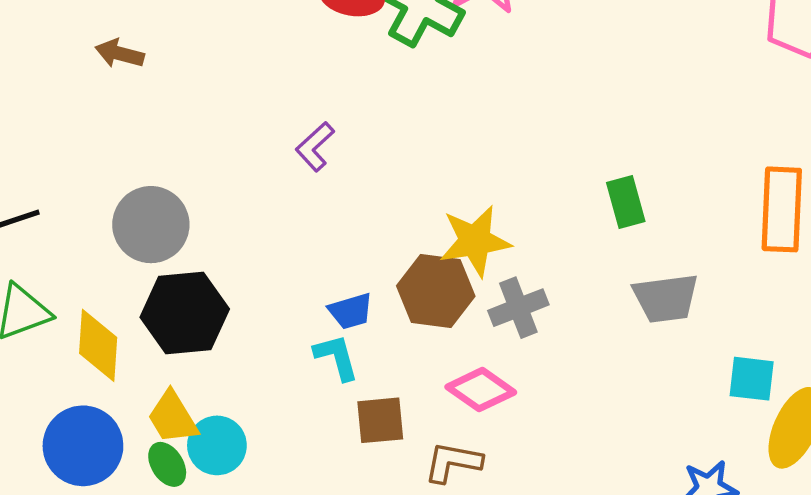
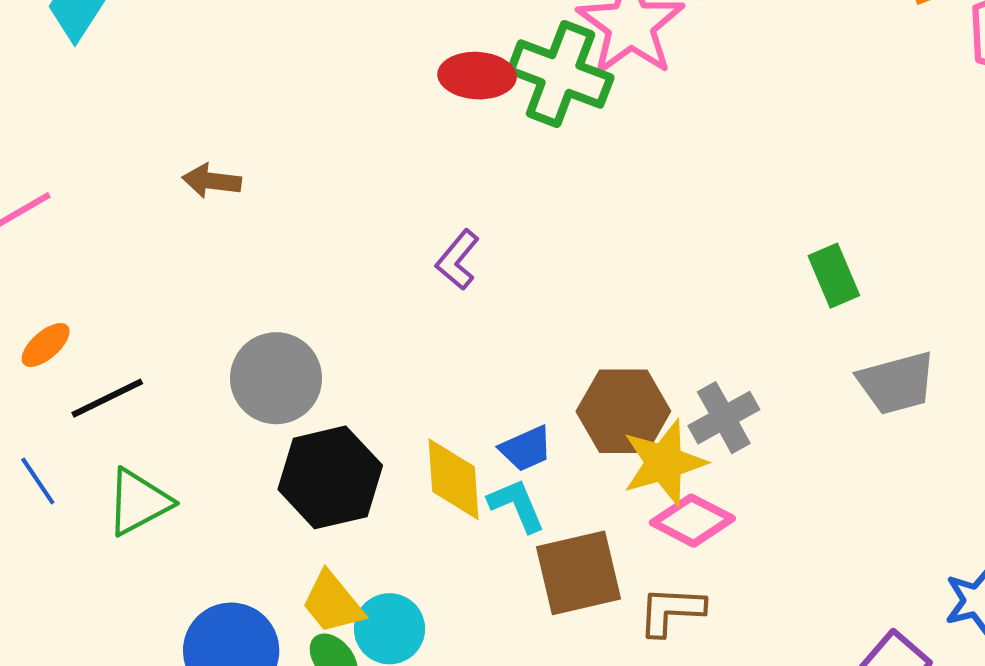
yellow star: (475, 241) -> (664, 463), moved
yellow diamond: (98, 345) -> (453, 479), moved
brown square: (380, 420) -> (578, 573), size x1.4

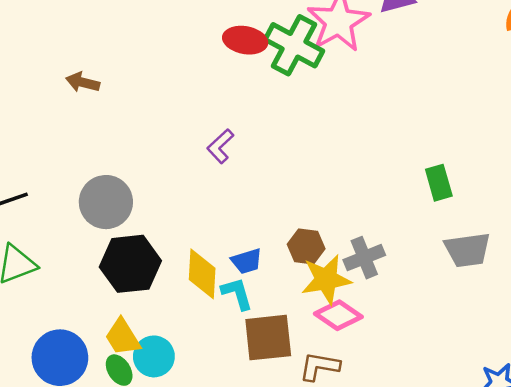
brown hexagon: (623, 411) -> (306, 247), size x0.7

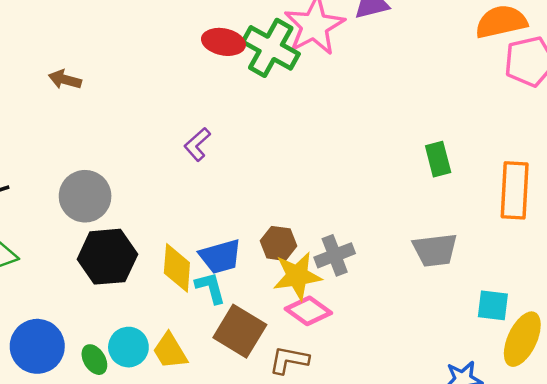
green rectangle: (439, 183) -> (438, 159), moved
blue trapezoid: (247, 261) -> (220, 257), size x1.4
yellow trapezoid: (123, 337) -> (170, 351), moved
brown square: (268, 338) -> (240, 331), turned 36

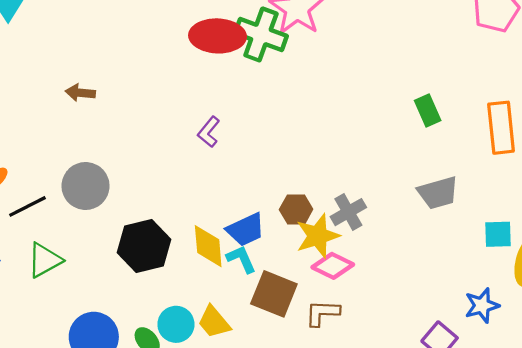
red ellipse: (223, 42) -> (218, 36), size x1.4
gray circle: (85, 196) -> (86, 186), moved

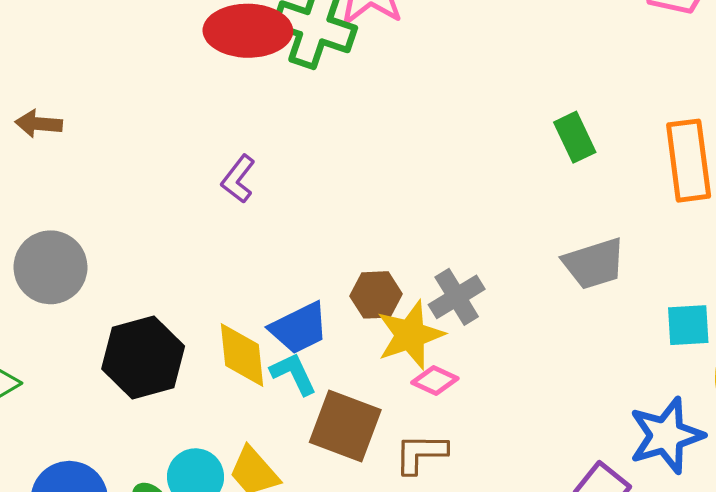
pink diamond: (333, 266) -> (435, 380), size x0.7
blue star: (482, 305) -> (666, 435), size x1.4

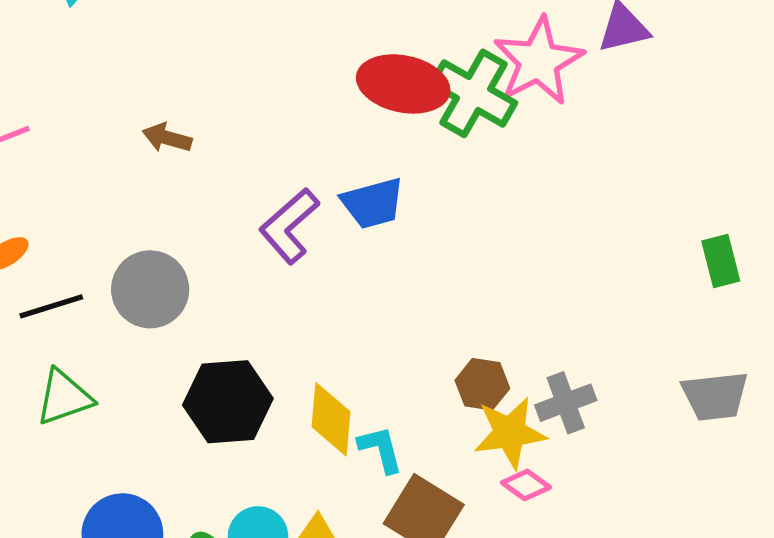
purple L-shape: (238, 179) -> (289, 226), moved, size x1.5
blue trapezoid: (299, 328) -> (373, 203), moved

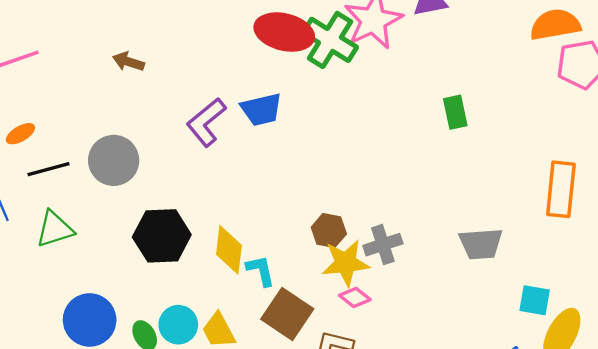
green rectangle: (721, 261) -> (455, 112), moved

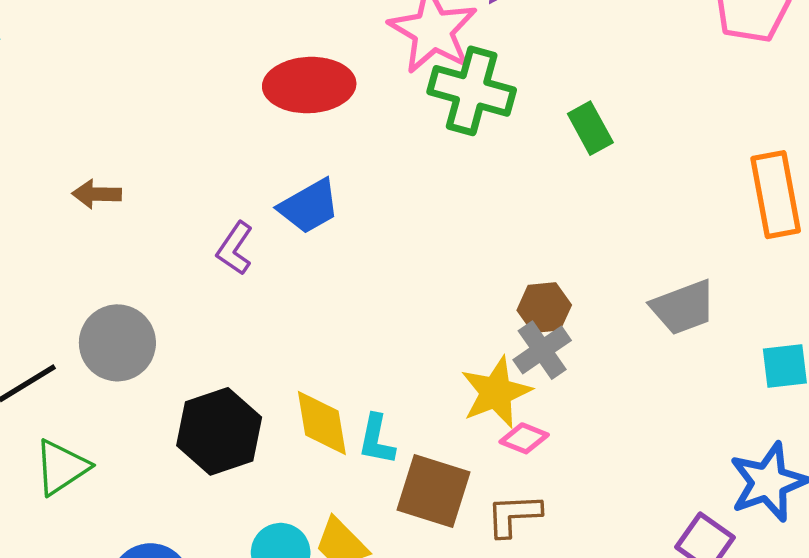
green cross: (330, 40) -> (472, 91), moved
purple L-shape: (206, 122) -> (235, 248), size x0.7
brown hexagon: (329, 231) -> (544, 308), moved
cyan L-shape: (261, 271) -> (377, 440), turned -140

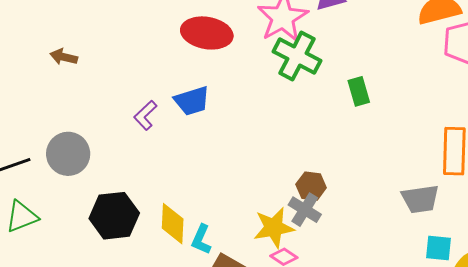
brown arrow: (97, 194) -> (64, 57), moved
gray trapezoid: (683, 307) -> (420, 199), moved
gray cross: (542, 350) -> (305, 210), turned -36

